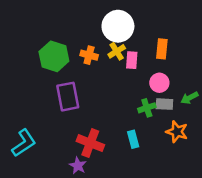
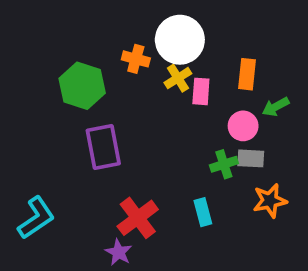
orange cross: (89, 55) -> (136, 59), moved
green arrow: (190, 98) -> (276, 107), moved
orange star: (177, 132) -> (270, 201), turned -30
red cross: (90, 143) -> (138, 218), turned 32

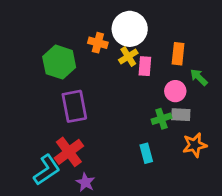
green arrow: (276, 107) -> (199, 77), turned 72
cyan L-shape: (36, 218) -> (47, 170), moved
red cross: (138, 218) -> (69, 152), moved

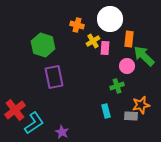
white circle: (130, 29) -> (110, 19), moved
orange cross: (98, 43) -> (77, 25), moved
green arrow: (199, 77) -> (144, 56), size x1.6
gray rectangle: (181, 115) -> (131, 116), moved
red cross: (69, 152) -> (15, 110), moved

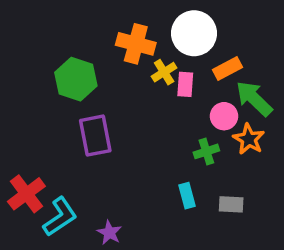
orange cross: (77, 25) -> (136, 44), size x1.5
orange rectangle: (129, 39) -> (228, 69), turned 56
orange star: (141, 105) -> (249, 139), moved, turned -30

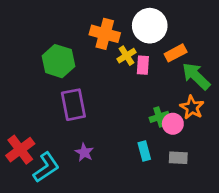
pink circle: (224, 116) -> (173, 124), moved
purple star: (109, 233) -> (84, 152), moved

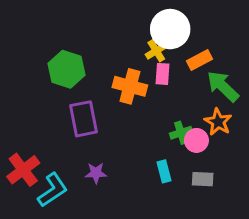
orange cross: (105, 34) -> (130, 86), moved
yellow cross: (127, 56) -> (156, 51), moved
purple star: (84, 152) -> (96, 173), turned -30

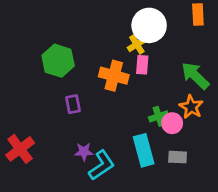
orange rectangle: (200, 60) -> (198, 15), moved, turned -65
purple rectangle: (83, 119) -> (73, 104), size x0.6
cyan rectangle: (164, 171) -> (144, 150), size x1.6
cyan L-shape: (53, 190) -> (102, 165), moved

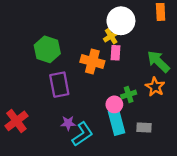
purple rectangle: (73, 104) -> (59, 85), size x1.6
pink circle: (172, 123) -> (114, 104), moved

